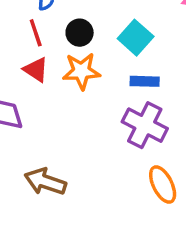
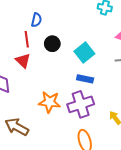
orange star: (81, 71) -> (49, 102), moved
purple cross: (145, 125) -> (81, 104), turned 35

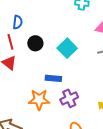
blue rectangle: (85, 79) -> (53, 78), moved
purple cross: (81, 104) -> (69, 98), size x0.7

